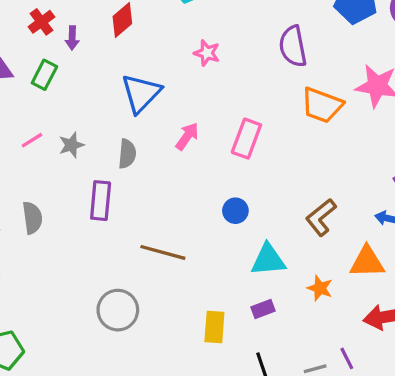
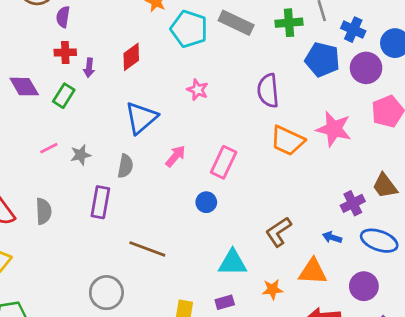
red cross: (41, 22) -> (65, 52), turned 30
blue circle: (235, 211) -> (206, 202), moved
orange star: (320, 288) -> (272, 289), turned -30

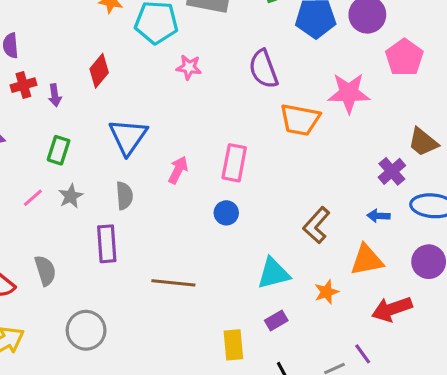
pink star: (198, 90) -> (189, 67), moved
green rectangle: (64, 96) -> (59, 150), moved
gray circle: (106, 293) -> (86, 330), moved

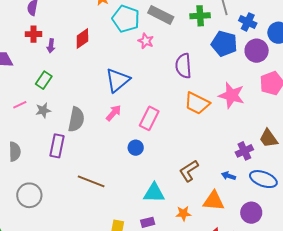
pink star: (189, 67) -> (146, 41), moved
blue triangle: (128, 137) -> (118, 80), moved
gray semicircle: (124, 196) -> (76, 119), size x1.4

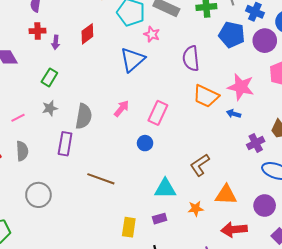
blue triangle: (118, 80) -> (132, 60), moved
pink line: (20, 105) -> (18, 118), moved
blue arrow: (228, 176) -> (234, 114), moved

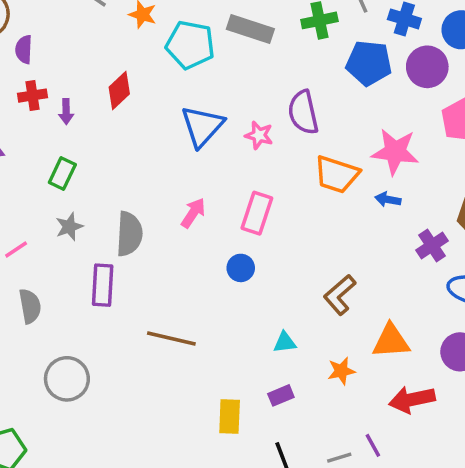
pink star: (152, 34) -> (259, 135), moved
cyan triangle: (165, 189) -> (285, 342), size x0.6

